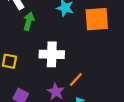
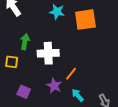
green arrow: (29, 21) -> (25, 42), moved

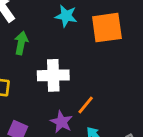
green arrow: (25, 42) -> (21, 43), moved

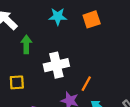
orange square: (107, 28) -> (92, 19), size x0.7

